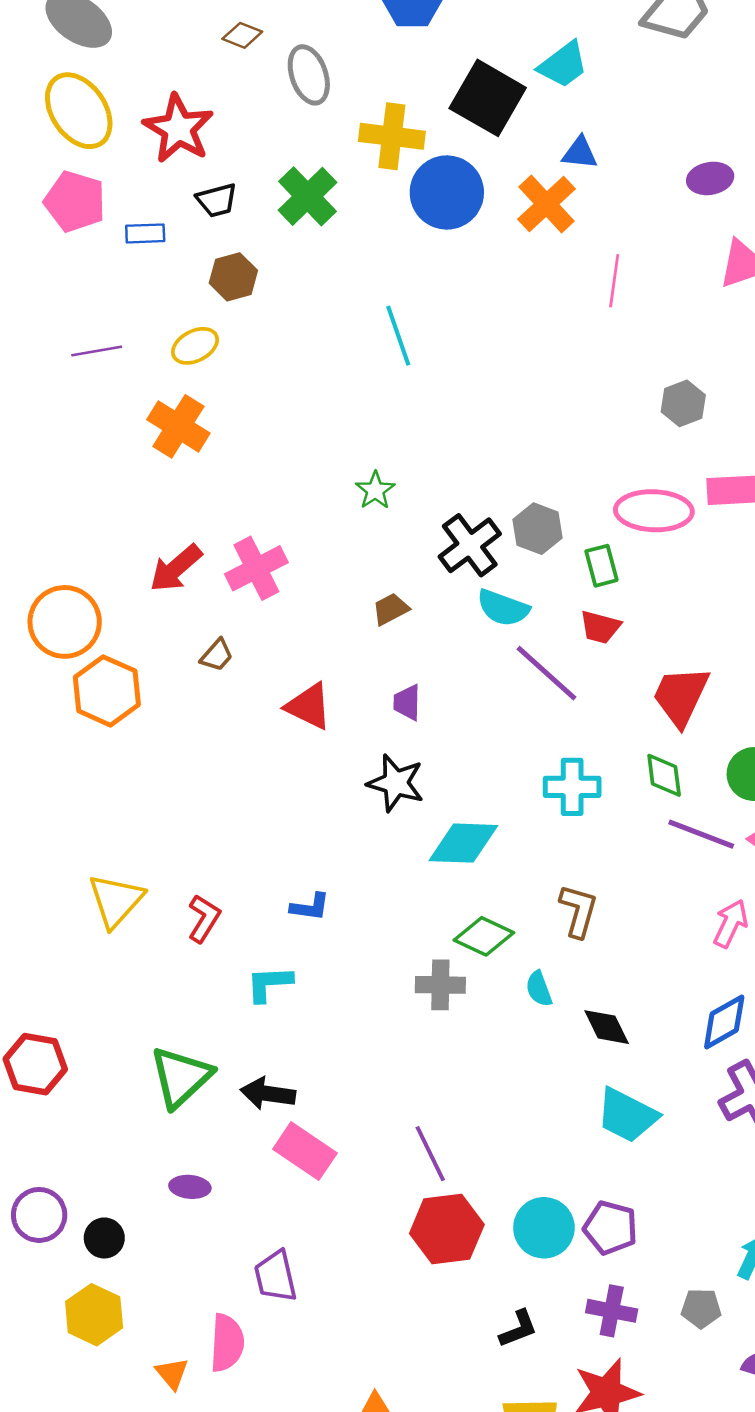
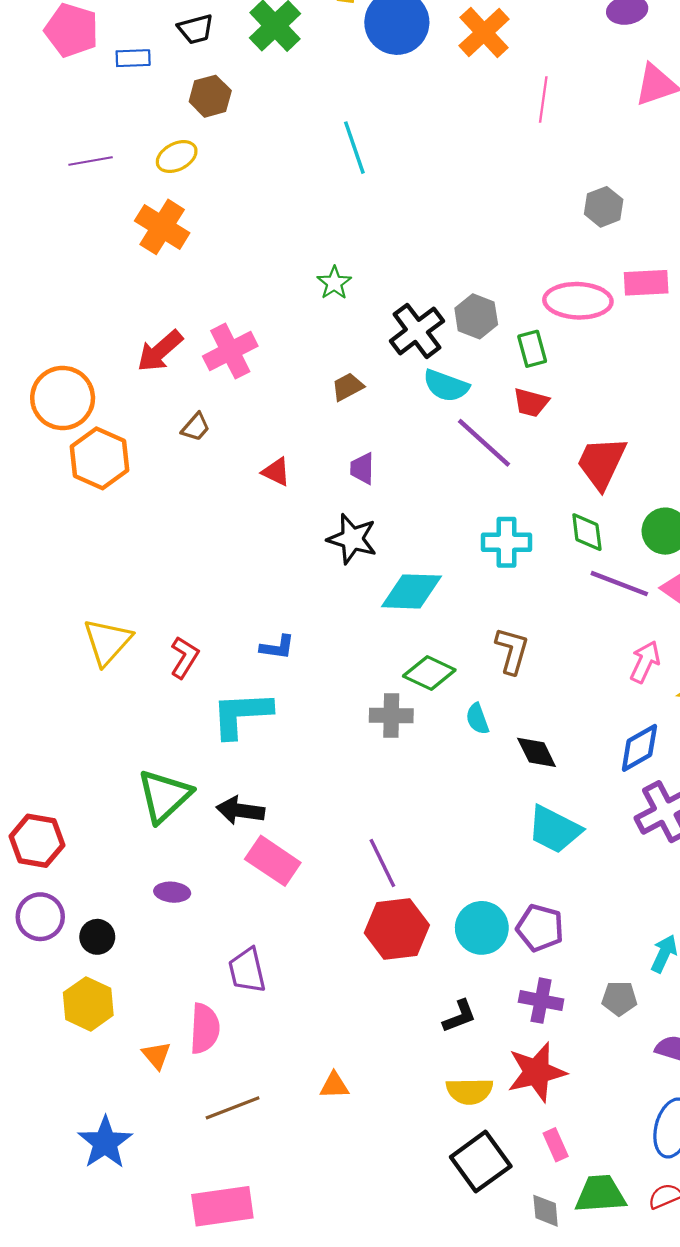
red triangle: (309, 706) -> (276, 472), size x0.7
cyan L-shape: (269, 984) -> (241, 714), size x1.5
red hexagon: (35, 1064) -> (37, 841), moved

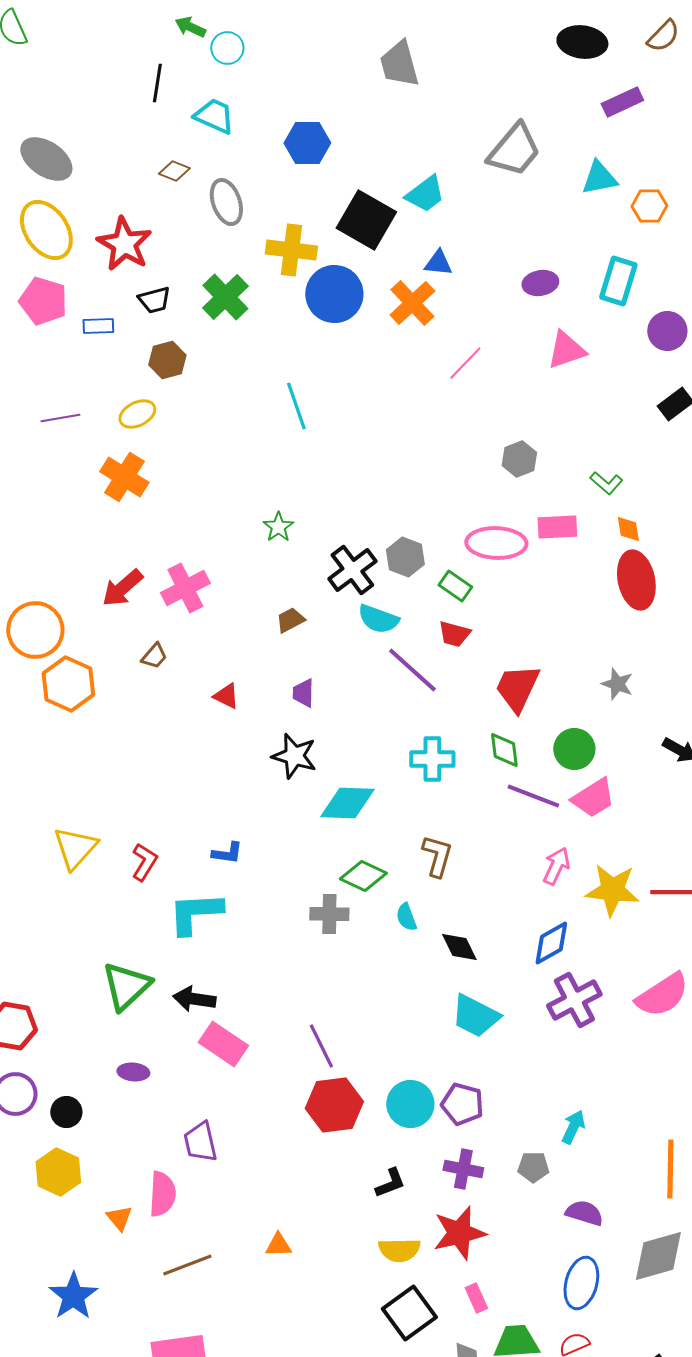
pink line: (543, 100) -> (465, 363), turned 36
green rectangle: (532, 349) -> (455, 586), turned -40

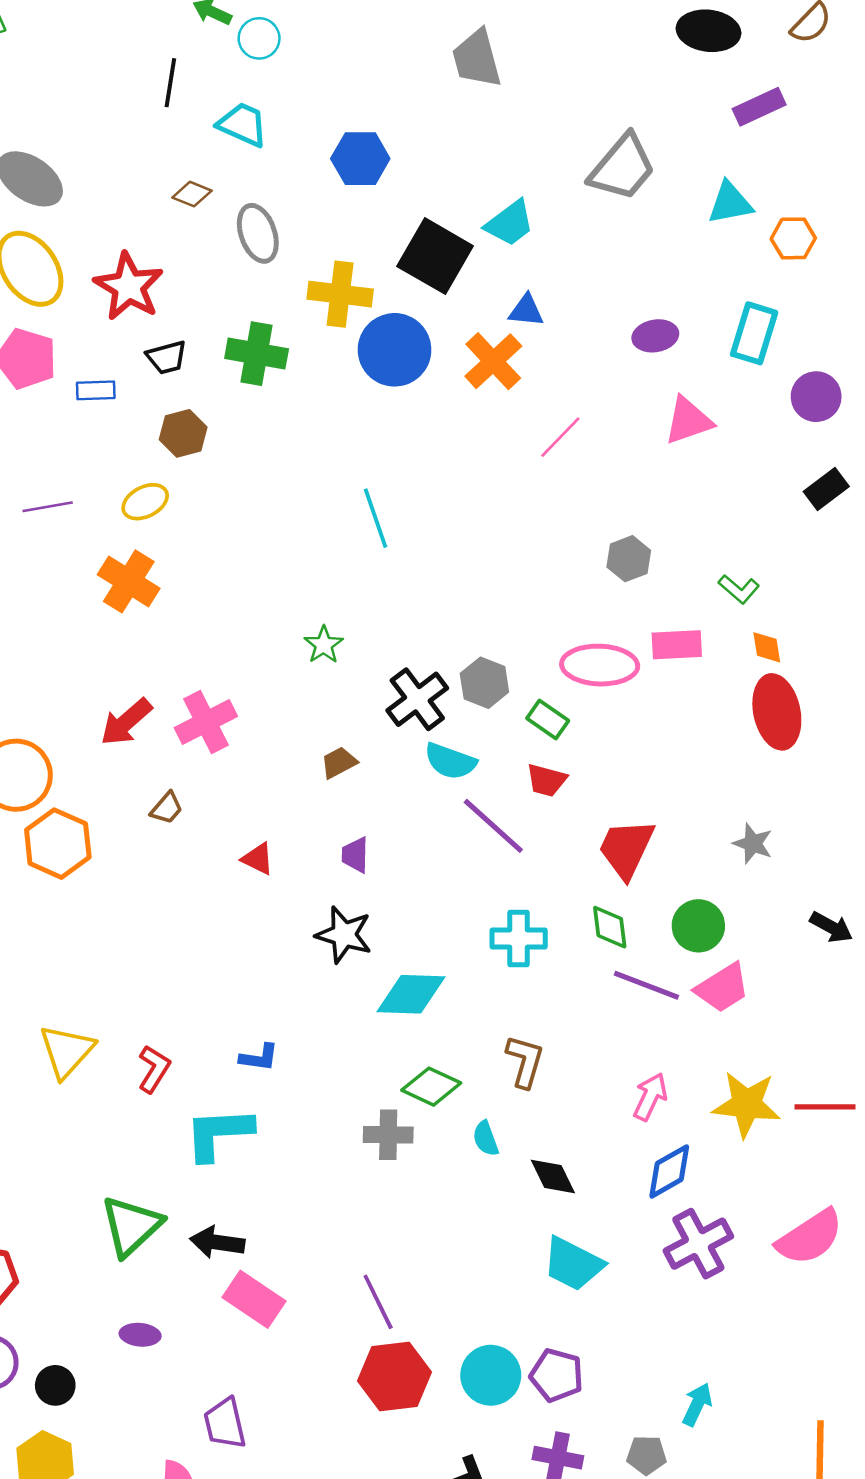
green cross: (225, 297) -> (257, 354), turned -36
cyan line: (296, 406) -> (376, 518), moved
pink arrow: (556, 866) -> (650, 1097), moved

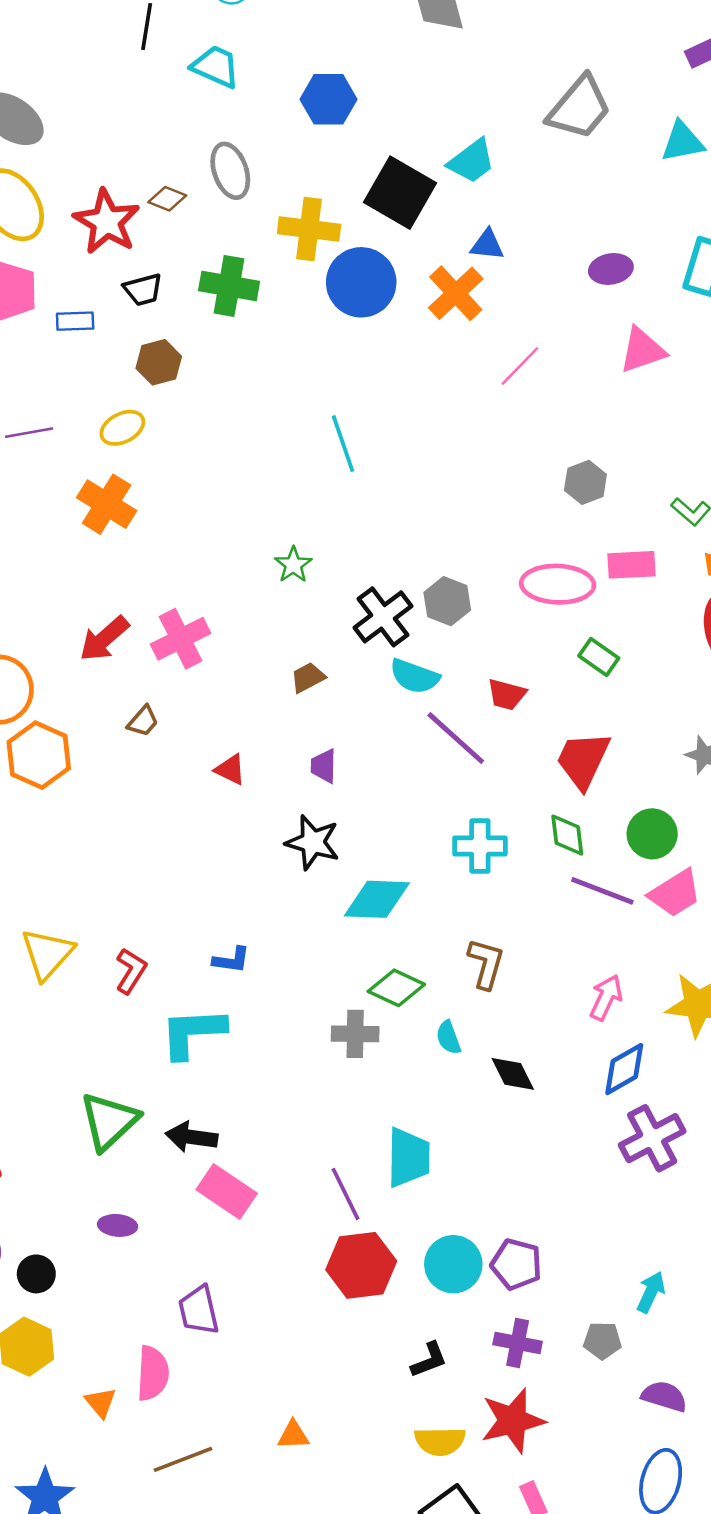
brown diamond: (192, 194) -> (167, 199), moved
green rectangle: (548, 719) -> (599, 657), moved
cyan trapezoid: (573, 1264) -> (408, 1158), moved, turned -116

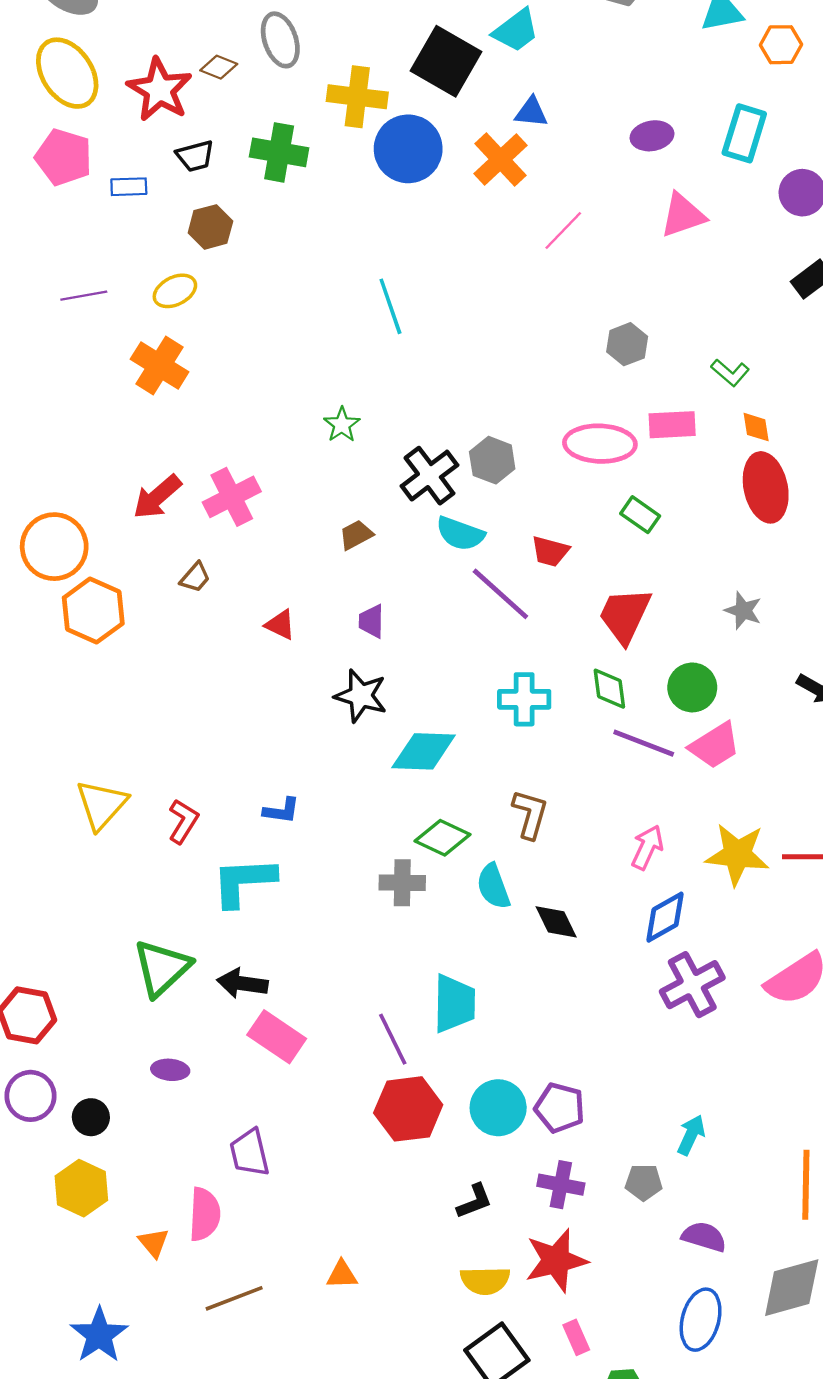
cyan semicircle: (448, 1038) -> (493, 886), size x1.4

